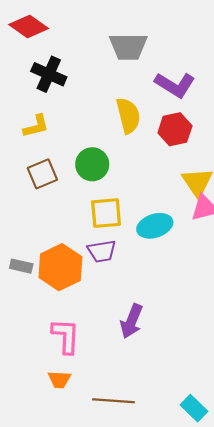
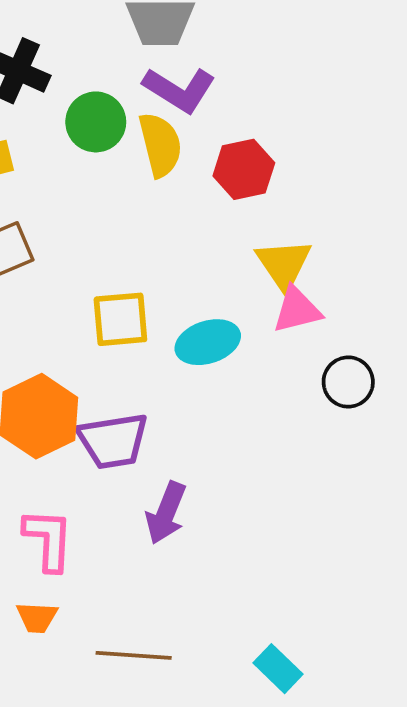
purple L-shape: (175, 85) -> (179, 90), moved
green circle: (92, 164) -> (96, 122), moved
purple trapezoid: (102, 251) -> (113, 441), moved, size x1.4

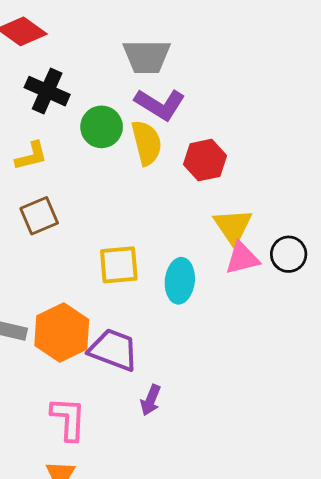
cyan ellipse: (208, 342) -> (180, 281), turned -66
black circle: (348, 382) -> (289, 254), moved
purple trapezoid: (113, 441) -> (113, 350), turned -150
purple arrow: (166, 513) -> (151, 400), size x0.7

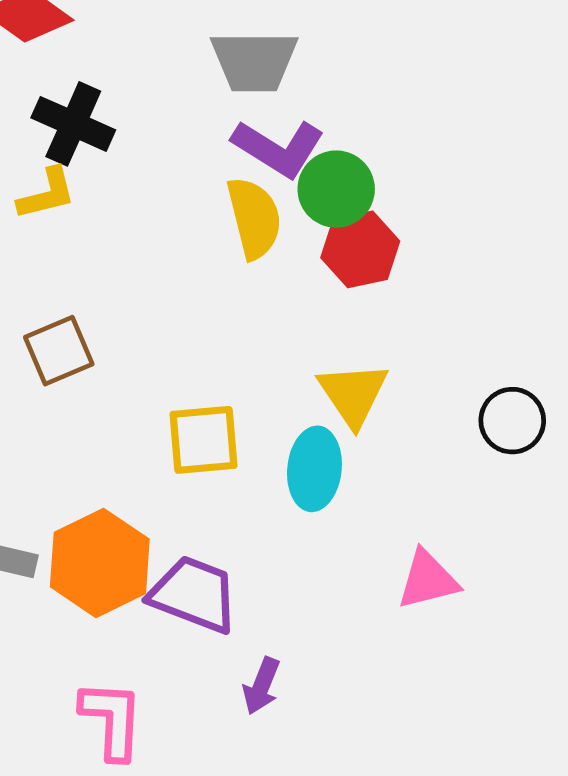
green circle: (102, 127) -> (336, 189), moved
yellow L-shape: (31, 156) -> (47, 194), moved
yellow triangle: (233, 226) -> (353, 394), moved
pink triangle: (242, 258) -> (428, 580), moved

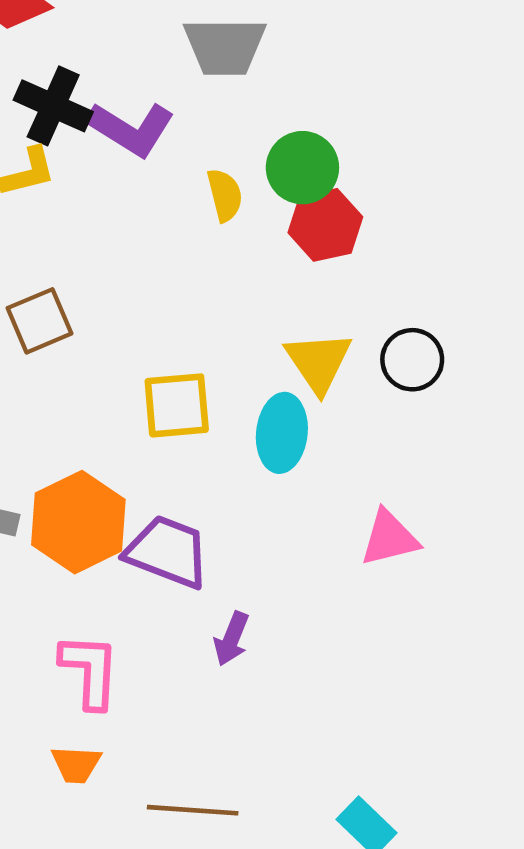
purple L-shape: (278, 148) -> (131, 129), moved
yellow semicircle: (254, 218) -> (225, 195), size x0.7
black circle: (512, 421) -> (412, 360), moved

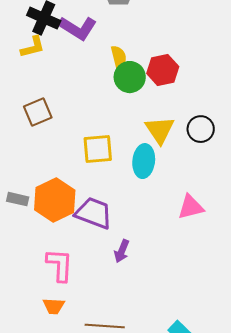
green circle: (302, 168) -> (130, 77), moved

